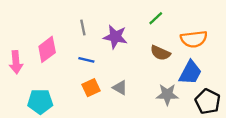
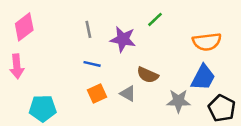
green line: (156, 18) -> (155, 19), moved
pink diamond: (47, 49) -> (24, 27), moved
brown semicircle: (160, 53) -> (148, 75), moved

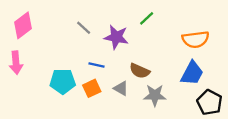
gray line: (88, 29) -> (84, 28), turned -35
blue line: (92, 64) -> (96, 65), moved
gray star: (178, 101) -> (155, 95), moved
cyan pentagon: (43, 108) -> (63, 81), moved

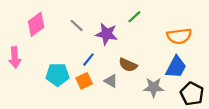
pink diamond: (23, 25) -> (36, 24), moved
blue line: (96, 65) -> (88, 60), turned -64
gray star: (155, 95) -> (154, 87), moved

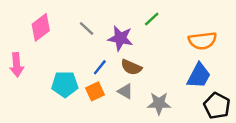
brown semicircle: (128, 65) -> (131, 67), moved
gray star: (154, 87) -> (159, 103), moved

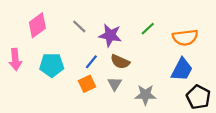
green line: (152, 19) -> (148, 29), moved
cyan pentagon: (65, 84) -> (52, 65), moved
gray triangle: (125, 91) -> (115, 84), turned 32

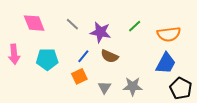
pink diamond: (37, 25) -> (34, 23), turned -75
gray triangle: (115, 84) -> (104, 87), moved

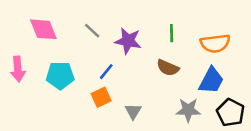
green line: (135, 26) -> (172, 33), turned -48
brown semicircle: (110, 56) -> (168, 68), moved
gray star: (133, 86) -> (188, 110), moved

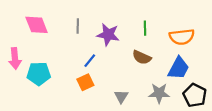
gray line: (92, 31) -> (78, 26), turned 48
cyan pentagon: (60, 75) -> (39, 74), moved
gray triangle: (133, 111) -> (121, 96), moved

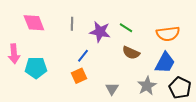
green line: (145, 28) -> (126, 28), moved, turned -56
gray star: (159, 93) -> (147, 86), turned -30

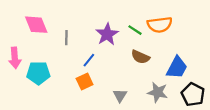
gray line: (72, 24) -> (66, 38), moved
purple star: (100, 32) -> (107, 34), turned 30
orange semicircle: (168, 34) -> (160, 25), moved
gray star: (147, 86) -> (158, 92), turned -30

